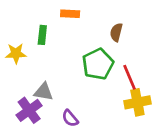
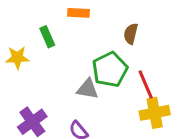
green rectangle: (42, 35) -> (47, 37), turned -30
gray triangle: (44, 92) -> (88, 89), moved

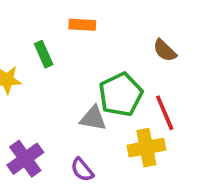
brown semicircle: (131, 34) -> (165, 50), moved, turned -60
yellow cross: (155, 113) -> (146, 148), moved

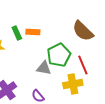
orange rectangle: (82, 25) -> (33, 32), moved
brown semicircle: (165, 50) -> (83, 31), size x1.6

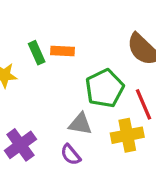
gray triangle: (44, 68) -> (80, 124), moved

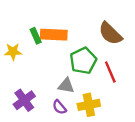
orange rectangle: (63, 51) -> (54, 35), size x1.6
yellow cross: (127, 135) -> (89, 105), moved

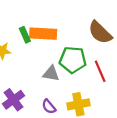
green pentagon: (83, 61) -> (73, 60), turned 30
gray triangle: (66, 86) -> (51, 74), moved

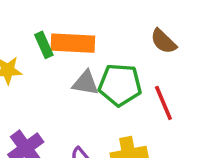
brown semicircle: (100, 32) -> (163, 41), size x0.7
gray triangle: (51, 74) -> (86, 83), moved

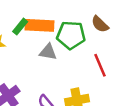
green rectangle: (44, 45) -> (20, 27), turned 63
green pentagon: (120, 85) -> (71, 35), moved

